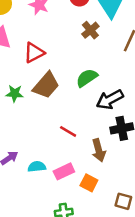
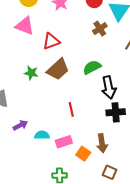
black arrow: (110, 100) -> (109, 87), turned -80
red line: (68, 131) -> (71, 109), turned 40
brown arrow: (99, 150) -> (102, 143), moved

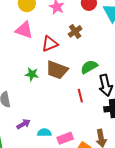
brown cross: (100, 29) -> (75, 31), moved
brown trapezoid: (58, 69) -> (57, 70), turned 65
red line: (71, 109) -> (80, 96), moved

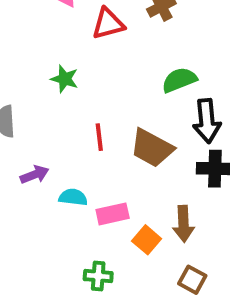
brown trapezoid: (57, 70) -> (152, 148), moved
red line: (80, 96) -> (99, 137), moved

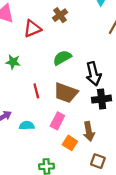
green semicircle: (179, 80) -> (62, 58), moved
pink rectangle: (113, 214) -> (57, 121), moved, turned -42

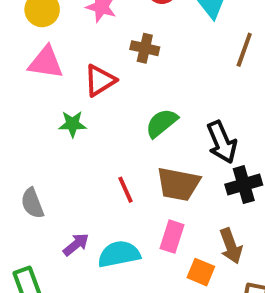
brown cross: (60, 15) -> (145, 48), turned -32
green star: (13, 62) -> (72, 124), moved
cyan semicircle: (27, 126) -> (119, 254), size x1.5

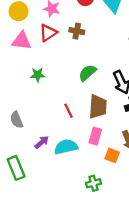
red triangle: (100, 80) -> (48, 33), moved
brown trapezoid: (178, 184) -> (98, 107), turned -95

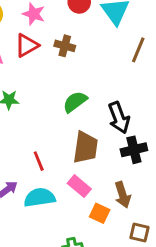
red line: (68, 111) -> (39, 161), moved
pink rectangle: (95, 136) -> (79, 186), turned -70

